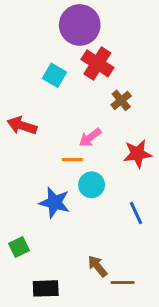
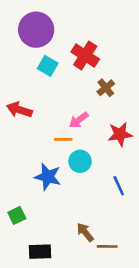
purple circle: (80, 25) -> (36, 30), moved

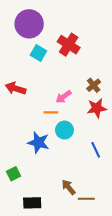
brown cross: (106, 88) -> (94, 85), moved

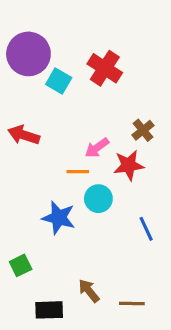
purple circle: (29, 24) -> (28, 54), moved
red star: (97, 108) -> (129, 165), moved
brown arrow: (69, 187) -> (89, 291), moved

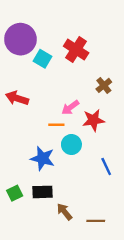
brown cross: (143, 130) -> (104, 85), moved
black rectangle: (49, 310) -> (42, 192), moved

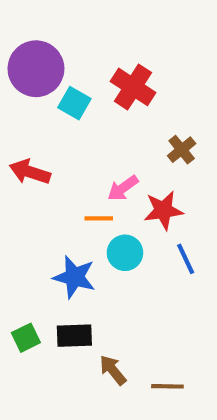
blue line: (106, 166) -> (186, 259), moved

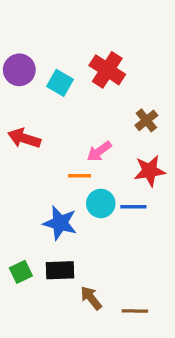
purple circle: (36, 69) -> (19, 70), moved, size x0.7
red star: (163, 210) -> (150, 171), moved
blue line: (186, 259) -> (133, 207), moved, turned -65

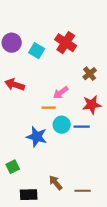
black rectangle: (60, 270) -> (29, 195), moved

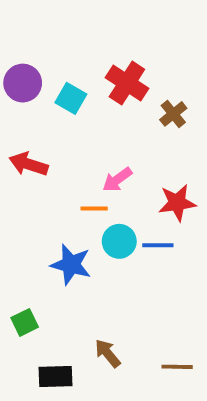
brown cross: (90, 74) -> (173, 114), moved
brown line: (83, 191) -> (177, 367), moved

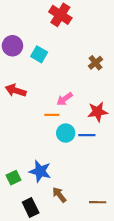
red cross: (127, 83) -> (60, 15), moved
blue star: (71, 265) -> (40, 171), moved
black rectangle: (56, 376) -> (31, 207), turned 66

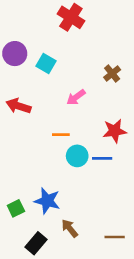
pink arrow: (65, 99) -> (76, 97), moved
black rectangle: (31, 207) -> (36, 243), turned 66

